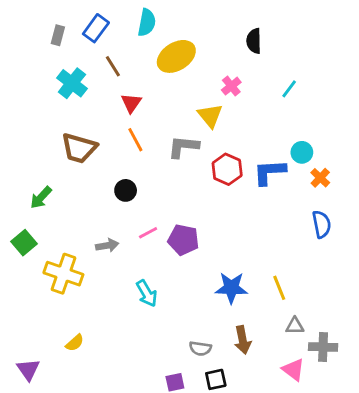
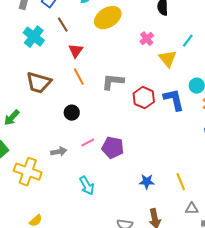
yellow triangle: (210, 116) -> (168, 59), moved
blue L-shape: (269, 172) -> (174, 100), turned 80
blue star: (231, 288) -> (147, 182), size x0.7

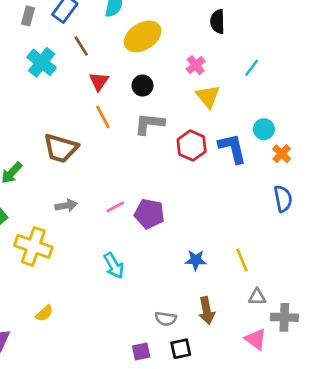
yellow triangle: (168, 59) -> (208, 96), moved
brown trapezoid: (39, 83) -> (61, 148), moved
black circle: (72, 113) -> (143, 86), moved
gray arrow: (59, 152) -> (66, 206), moved

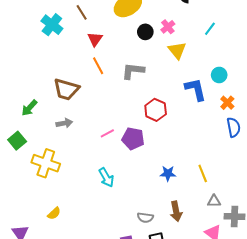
black circle: (143, 86) -> (145, 32), moved
red hexagon: (192, 146) -> (156, 110), moved
orange cross: (282, 154) -> (227, 103), moved
gray arrow: (66, 206) -> (64, 123), moved

